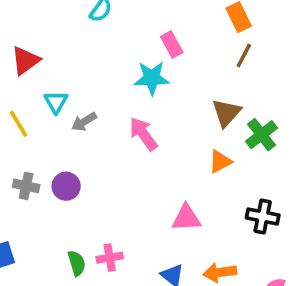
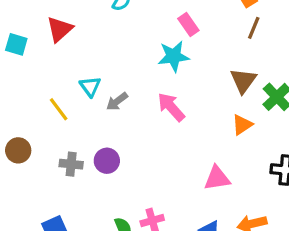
red triangle: (25, 60) -> (60, 29), moved

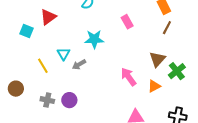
cyan square: (16, 44) -> (27, 31), moved
cyan star: (174, 56) -> (94, 39), moved
pink arrow: (171, 107) -> (129, 77), moved

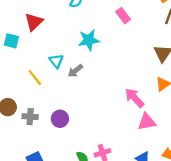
pink arrow: (129, 77) -> (134, 98), moved
gray cross: (47, 100) -> (30, 117), moved
purple circle: (69, 100) -> (60, 119), moved

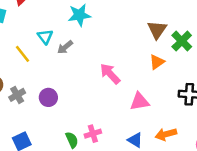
pink arrow: (134, 98) -> (110, 74), moved
gray cross: (30, 117) -> (17, 95), turned -35

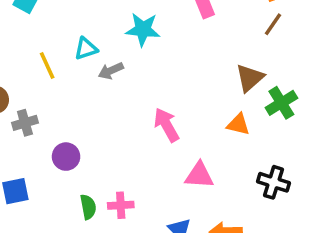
cyan triangle: (45, 37) -> (86, 49), turned 35
orange triangle: (157, 62) -> (238, 124), turned 35
purple circle: (48, 97) -> (66, 157), moved

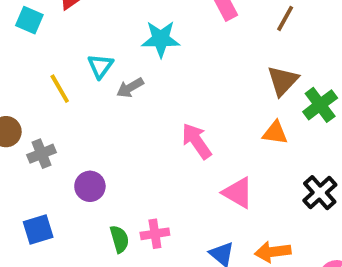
brown line: (273, 24) -> (285, 18), moved
cyan triangle: (86, 49) -> (100, 66), turned -30
pink triangle: (199, 175) -> (238, 193), turned 32
black cross: (273, 182) -> (320, 193), turned 36

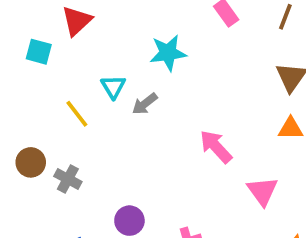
gray cross: (42, 154) -> (68, 179), turned -32
purple circle: (90, 186) -> (129, 221), moved
pink triangle: (238, 193) -> (262, 191), turned 32

